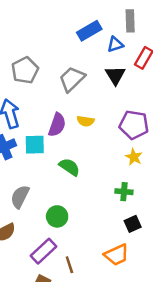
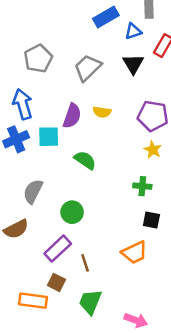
black square: (133, 224) -> (151, 220), turned 35

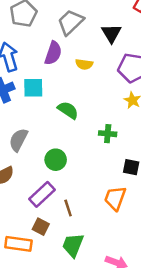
black triangle: (133, 64) -> (111, 33), moved
purple semicircle: (72, 116) -> (53, 53), moved
green cross: (142, 186) -> (108, 134), moved
orange trapezoid: (134, 252) -> (115, 198), turned 135

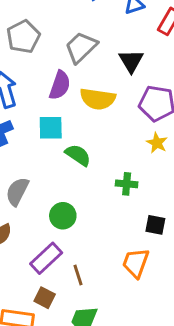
yellow semicircle: (84, 64) -> (98, 99), size x1.6
cyan square: (33, 88) -> (51, 128), moved

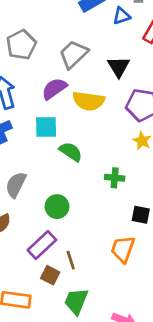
purple semicircle: (60, 85) -> (54, 89), turned -144
brown square: (45, 298) -> (50, 275), moved

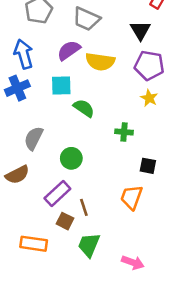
gray trapezoid: (73, 54) -> (86, 19), turned -112
black triangle: (119, 67) -> (140, 30), moved

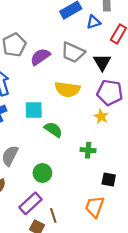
gray trapezoid: (86, 19) -> (73, 52), moved
purple semicircle: (69, 50) -> (40, 57), moved
yellow star: (149, 98) -> (101, 117), moved

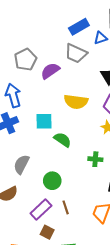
gray trapezoid: (73, 52) -> (76, 53), moved
brown line: (53, 215) -> (66, 207), moved

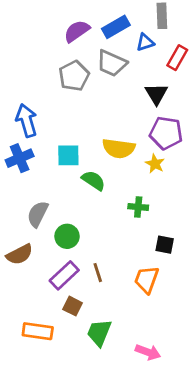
gray pentagon: (26, 60) -> (74, 76), moved
purple semicircle: (50, 71) -> (77, 31), moved
yellow semicircle: (76, 102) -> (119, 148), moved
green circle: (52, 181) -> (67, 236), moved

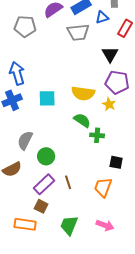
gray trapezoid: (112, 63) -> (78, 32), turned -30
gray pentagon: (74, 76) -> (25, 26), moved, turned 30
green semicircle: (94, 180) -> (82, 120), moved
brown square: (73, 306) -> (41, 206), moved
pink arrow: (148, 352) -> (105, 225), moved

